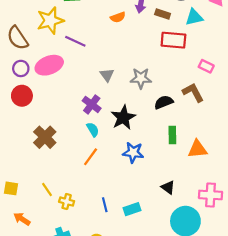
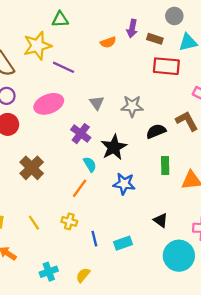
pink ellipse: (49, 65) -> (49, 104), moved
cyan semicircle: (93, 130) -> (90, 164), moved
yellow cross: (67, 202) -> (69, 221), moved

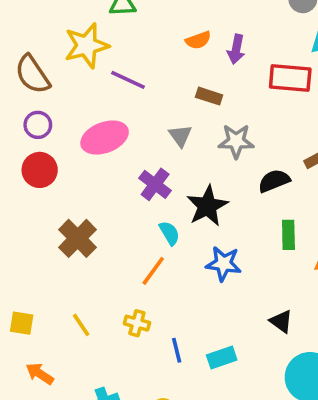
purple arrow: (132, 29) -> (236, 49), moved
brown rectangle: (155, 39) -> (209, 96), moved

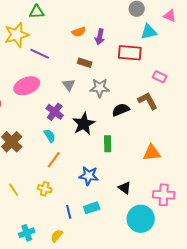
cyan semicircle: (169, 233) -> (50, 136), moved
green rectangle: (288, 235) -> (108, 144), moved
blue star: (224, 264) -> (89, 176), moved
blue line: (177, 350) -> (69, 212), moved

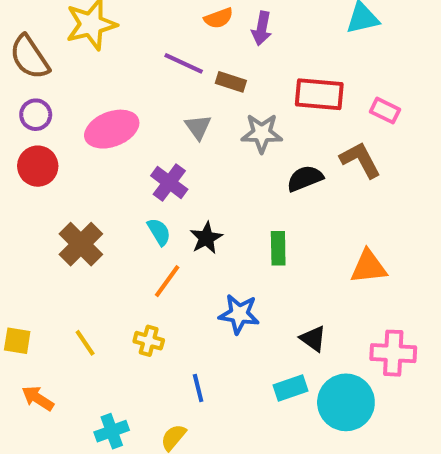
red rectangle: (130, 53) -> (319, 94), moved
purple line: (40, 54) -> (184, 63), moved
black star: (84, 124) -> (206, 238), moved, size x0.7
cyan rectangle: (92, 208) -> (290, 388), moved

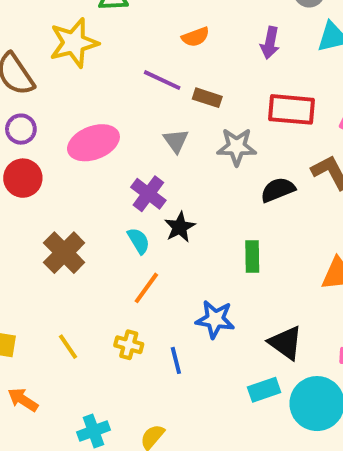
purple arrow: (262, 28) -> (270, 43), moved
black star: (206, 238) -> (180, 227), moved
black triangle: (313, 339) -> (286, 343), size x1.4
blue line: (198, 388) -> (176, 360), moved

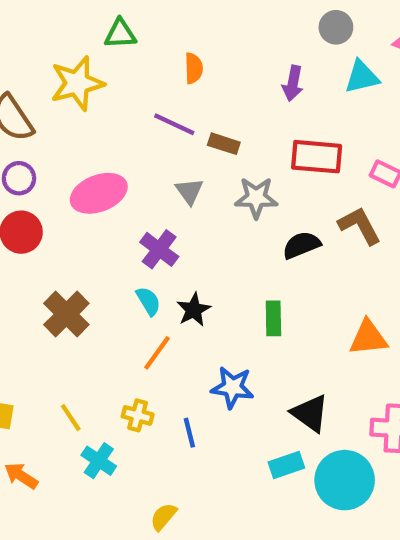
orange semicircle: (195, 37) -> (194, 68), moved, turned -72
black star: (180, 227) -> (194, 310), moved
cyan cross: (93, 431) -> (99, 461), moved, turned -36

